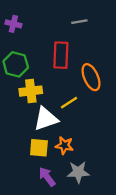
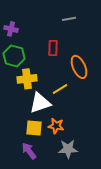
purple cross: (13, 24) -> (11, 29), moved
red rectangle: (61, 55) -> (53, 48), size x0.7
purple arrow: (47, 177) -> (29, 151), moved

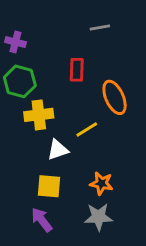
white triangle: (40, 103) -> (58, 150), size x0.7
orange star: (56, 126) -> (101, 183), moved

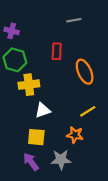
yellow line: (87, 129) -> (88, 111), moved
gray star: (98, 217) -> (61, 160), moved

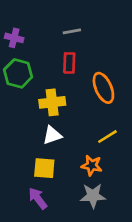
gray line: (74, 20) -> (72, 31), moved
yellow cross: (29, 85) -> (52, 102), moved
gray star: (61, 160) -> (93, 196), moved

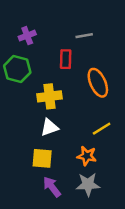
gray line: (72, 31) -> (84, 36), moved
purple cross: (14, 38) -> (27, 36), moved, turned -35
purple arrow: (38, 198) -> (52, 187), moved

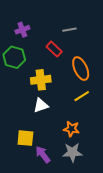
red rectangle: (66, 59) -> (54, 49), turned -49
yellow line: (102, 129) -> (82, 96), moved
yellow square: (42, 158) -> (25, 138), moved

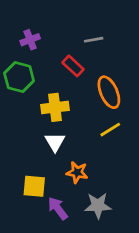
white triangle: (41, 105) -> (55, 142), turned -42
orange star: (71, 129) -> (77, 172), moved

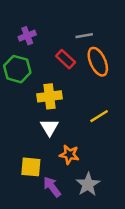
orange ellipse: (109, 92) -> (98, 62), moved
gray star: (98, 206) -> (88, 184), turned -30

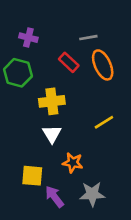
purple cross: (27, 36) -> (28, 38), turned 35
gray star: (88, 184) -> (92, 194), turned 30

